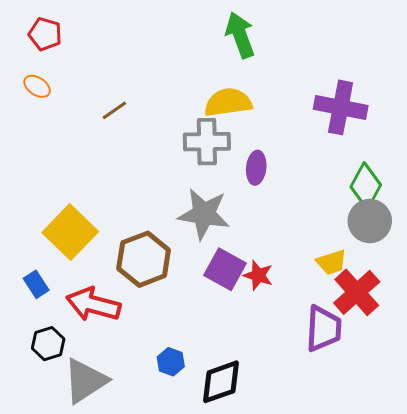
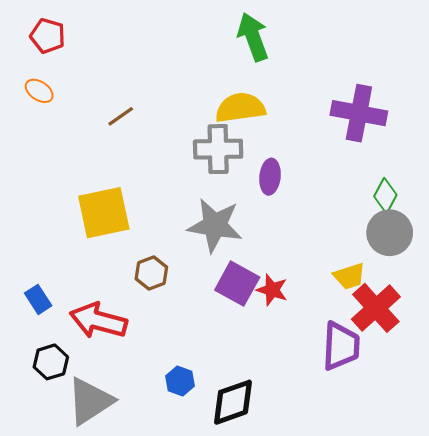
green diamond: (366, 186) -> (385, 196), size x0.7
yellow square: (70, 232) -> (104, 213), moved, turned 34
brown hexagon: (144, 259) -> (151, 273), size x0.6

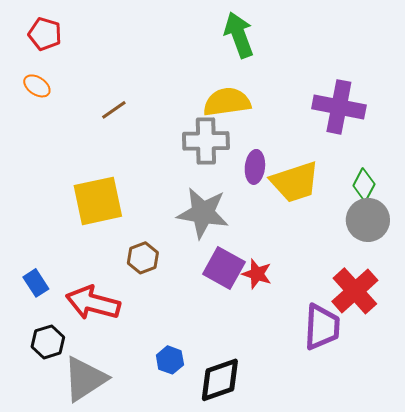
yellow trapezoid: (349, 276) -> (295, 182), moved, size x1.6

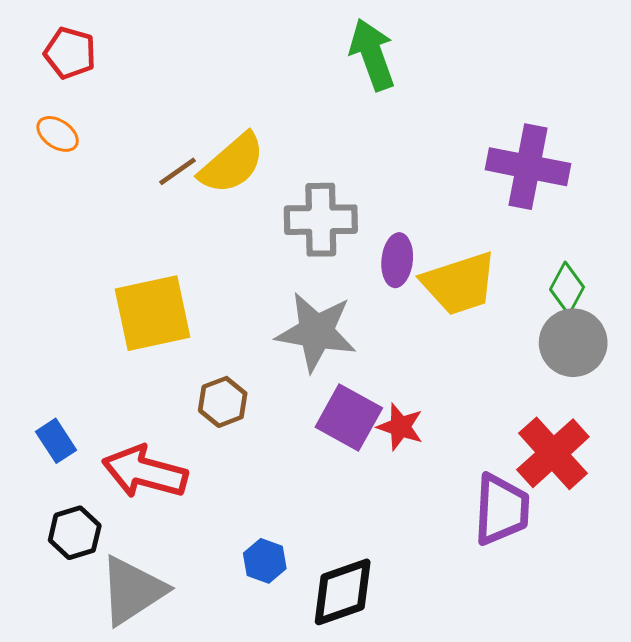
yellow semicircle: (227, 102) -> (232, 164), moved, turned 147

